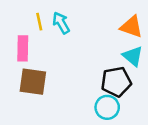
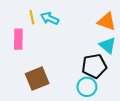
cyan arrow: (61, 23) -> (50, 18), turned -36
brown square: (33, 82) -> (37, 79), moved, turned -30

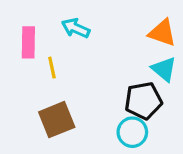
yellow line: (32, 17) -> (52, 68), moved
pink rectangle: (18, 39) -> (28, 42), moved

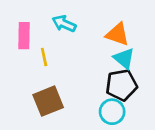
orange triangle: (162, 33) -> (117, 34), moved
cyan triangle: (164, 69) -> (124, 58), moved

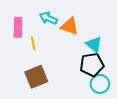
orange triangle: (117, 34) -> (70, 26), moved
cyan circle: (112, 112) -> (100, 84), moved

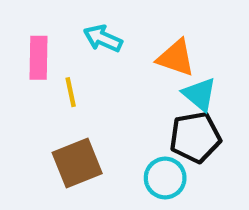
orange triangle: (70, 26) -> (176, 58), moved
cyan circle: (100, 84) -> (165, 178), moved

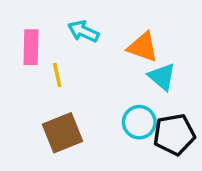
black pentagon: (195, 137) -> (174, 134), moved
cyan circle: (165, 178) -> (139, 122), moved

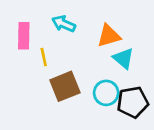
orange triangle: (143, 47) -> (109, 36), turned -35
brown square: (62, 133) -> (65, 86), moved

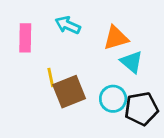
yellow line: (44, 57) -> (51, 77), moved

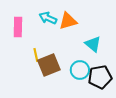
orange triangle: (116, 38) -> (68, 21), moved

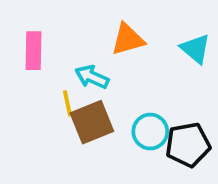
cyan arrow: (48, 18) -> (92, 77), moved
cyan triangle: (93, 44) -> (195, 49), moved

